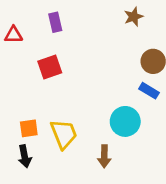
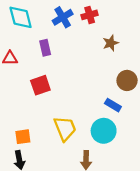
blue rectangle: (149, 91) -> (113, 105), moved
yellow trapezoid: (64, 134) -> (65, 128), moved

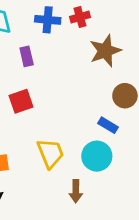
blue cross: (63, 17) -> (48, 20), turned 36
brown star: (111, 43) -> (105, 51), size x1.6

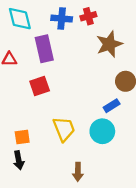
purple rectangle: (27, 56) -> (44, 49), size x1.6
blue rectangle: (108, 125) -> (112, 106), turned -63
brown arrow: (76, 191) -> (78, 172), moved

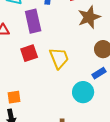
blue rectangle: (112, 106) -> (99, 73), moved
yellow trapezoid: (64, 129) -> (59, 58), moved

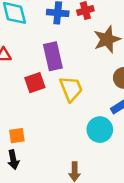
purple rectangle: (33, 21) -> (53, 56), moved

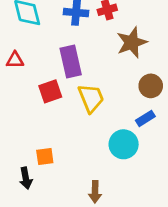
orange square: (17, 136) -> (45, 157), moved

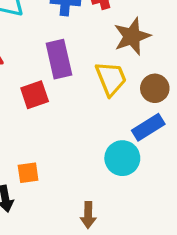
yellow trapezoid: (91, 98) -> (111, 79), moved
blue rectangle: (145, 118) -> (148, 127), size x1.4

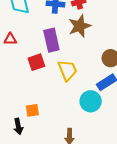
brown star: (132, 36) -> (80, 26), moved
yellow trapezoid: (111, 79) -> (67, 70), moved

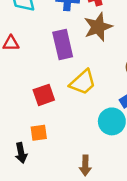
red square: (36, 62) -> (44, 95), moved
yellow trapezoid: (67, 70) -> (83, 82), turned 70

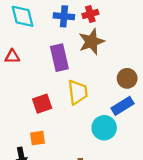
yellow trapezoid: (83, 82) -> (78, 92), turned -55

